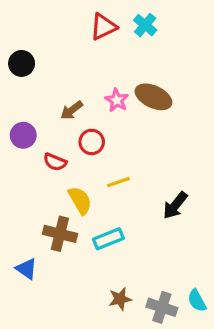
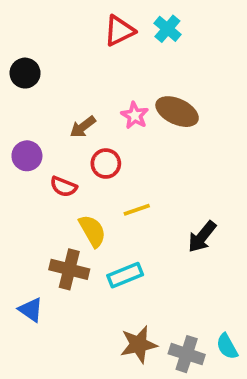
brown star: (120, 299) -> (139, 344), size x1.4

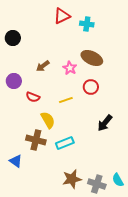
cyan cross: (167, 29) -> (87, 24), moved, turned -32
pink star: (135, 115) -> (70, 68), moved
red circle: (106, 164) -> (91, 87), moved
yellow line: (137, 210) -> (66, 100), moved

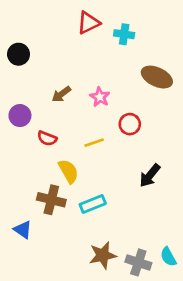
brown ellipse: (92, 58) -> (157, 77), moved

